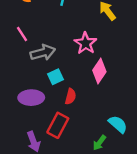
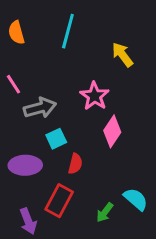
green arrow: (99, 143) -> (105, 212), moved

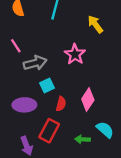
pink diamond: (112, 131) -> (88, 100), moved
green arrow: (105, 212) -> (82, 139), turned 56

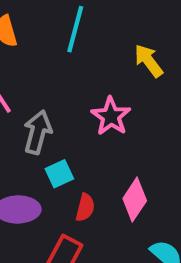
gray arrow: (35, 63) -> (38, 132), turned -60

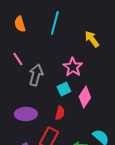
cyan square: (59, 174) -> (64, 89), moved
pink diamond: (135, 200) -> (85, 97), moved

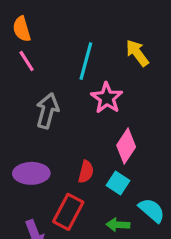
cyan line: (55, 23) -> (86, 61), moved
pink line: (18, 59) -> (27, 61), moved
cyan square: (64, 89) -> (118, 183), moved, turned -32

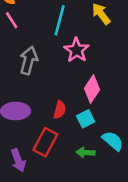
cyan square: (118, 183) -> (86, 119), turned 30

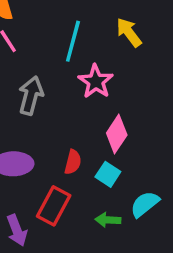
cyan square: (86, 119) -> (108, 174), turned -30
cyan semicircle: (113, 141) -> (145, 204), turned -80

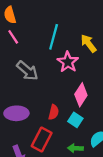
yellow arrow: (129, 32) -> (89, 43), moved
gray arrow: (31, 95) -> (27, 71), turned 115

